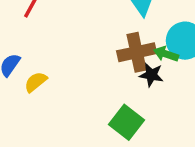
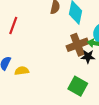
yellow semicircle: (36, 82) -> (22, 71), turned 40

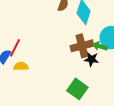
red line: (13, 26) -> (15, 48), moved

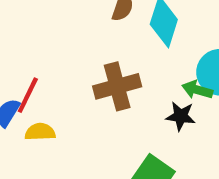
brown cross: (82, 46) -> (117, 86), moved

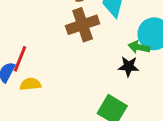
brown cross: (117, 86) -> (83, 25), moved

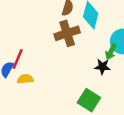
green arrow: (139, 47) -> (111, 52), turned -77

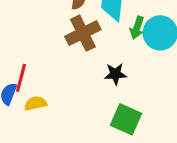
green arrow: (111, 52) -> (137, 28), moved
black star: (102, 67) -> (115, 74), moved

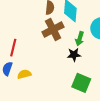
green arrow: (137, 28) -> (80, 39), moved
red line: (21, 78) -> (13, 48), moved

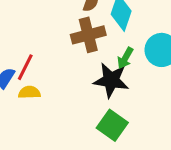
red line: (13, 48) -> (25, 67), moved
black star: (74, 55) -> (111, 80), size x1.6

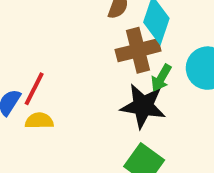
brown cross: (88, 35) -> (138, 50), moved

